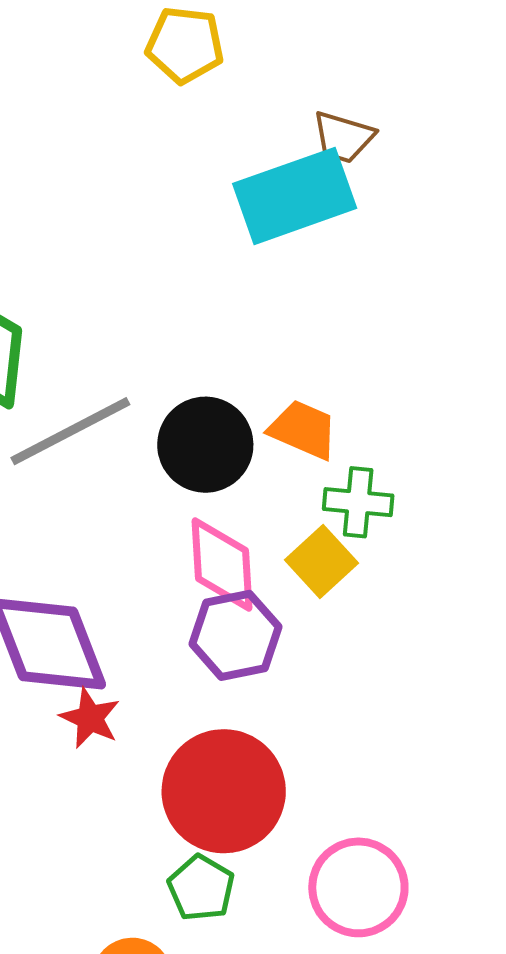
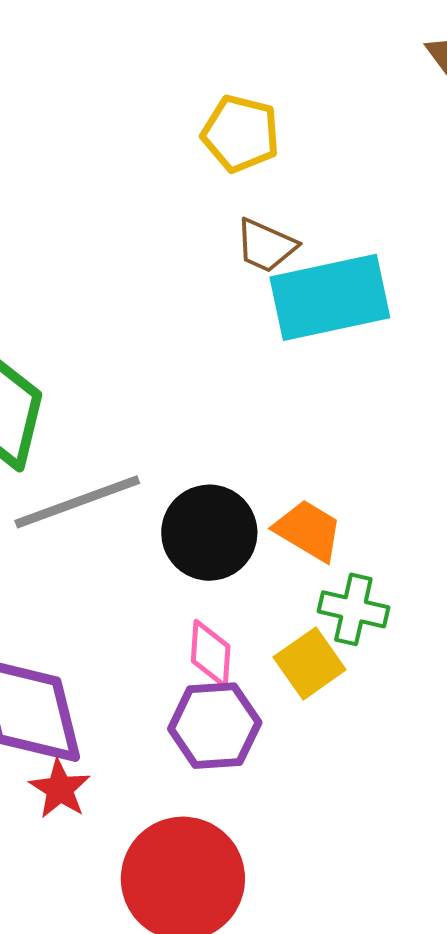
brown trapezoid: (343, 137) -> (266, 246), moved
pink diamond: (222, 565) -> (211, 654), size x0.7

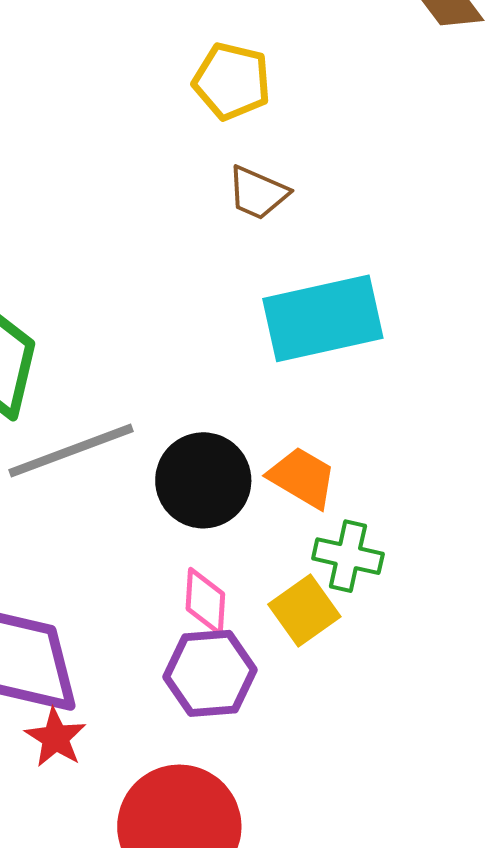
cyan rectangle: (330, 297) -> (323, 318), moved

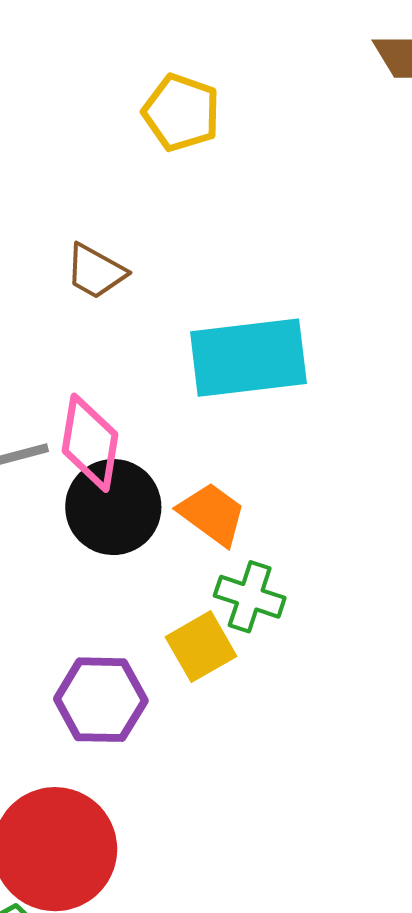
brown trapezoid: (258, 193) -> (96, 271), moved
pink diamond: (205, 601) -> (90, 443), moved, size x1.4

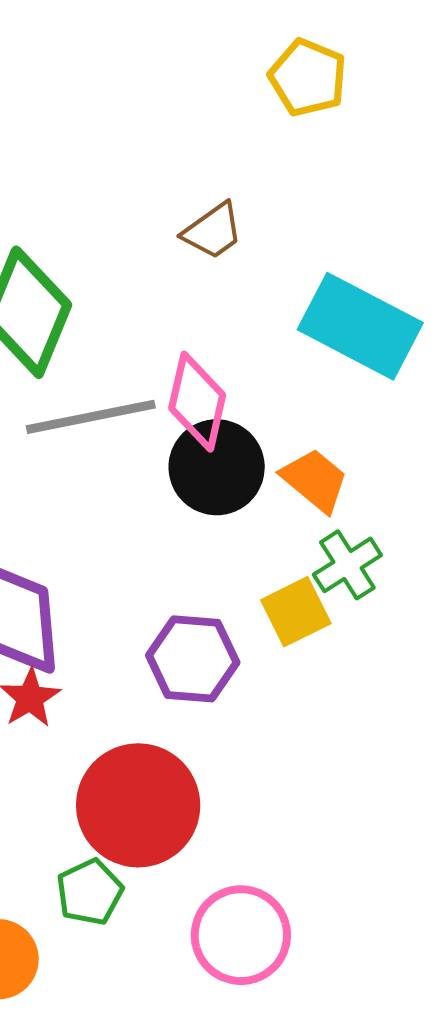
brown trapezoid: (96, 271) -> (213, 231), turned -68
cyan rectangle: (248, 358) -> (360, 326), turned 31
green cross: (250, 597) -> (347, 565), turned 36

